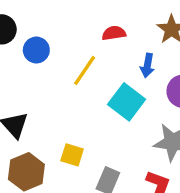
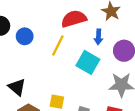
red semicircle: (114, 33) -> (74, 19), size x1.6

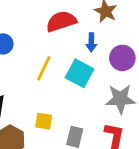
yellow line: (58, 45) -> (44, 68), moved

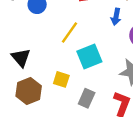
cyan square: (80, 73) -> (89, 57), moved, turned 30

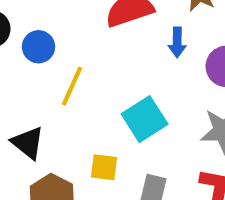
yellow line: (70, 32) -> (72, 86), moved

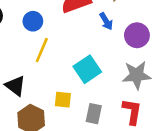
blue arrow: (177, 42) -> (106, 21), turned -30
blue circle: (39, 47) -> (33, 21), moved

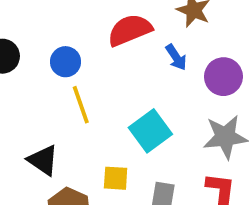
yellow line: (42, 50) -> (81, 105), turned -40

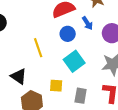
blue circle: (66, 62) -> (68, 34), moved

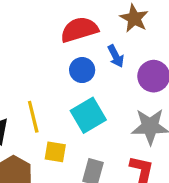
yellow line: (38, 48) -> (33, 117), moved

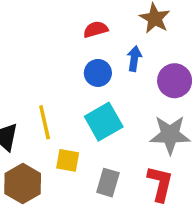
red semicircle: (79, 30) -> (96, 29), size x0.6
blue arrow: (116, 56) -> (134, 59), turned -145

